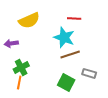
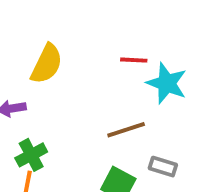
yellow semicircle: (29, 20) -> (47, 64), turned -40
cyan star: (64, 37) -> (167, 83), moved

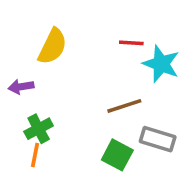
gray rectangle: (163, 167) -> (158, 139), size x1.4

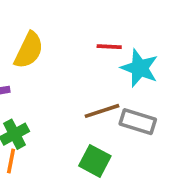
gray rectangle: (158, 139) -> (138, 122), moved

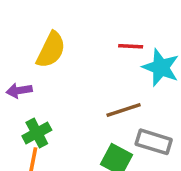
gray rectangle: (138, 122) -> (154, 142), moved

